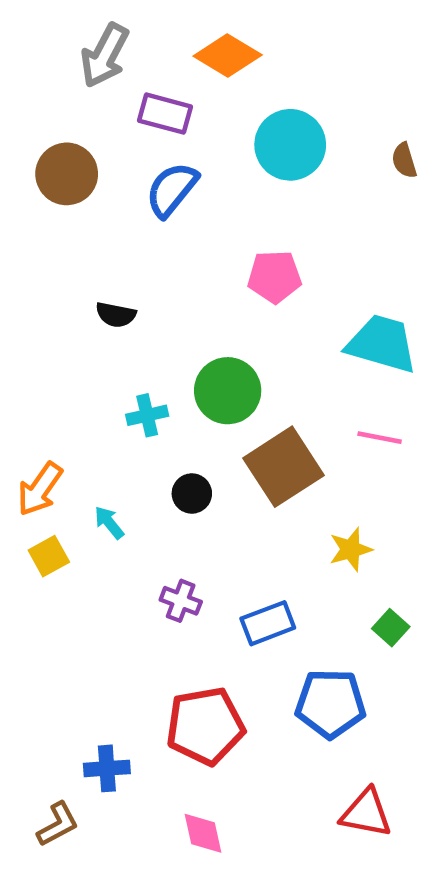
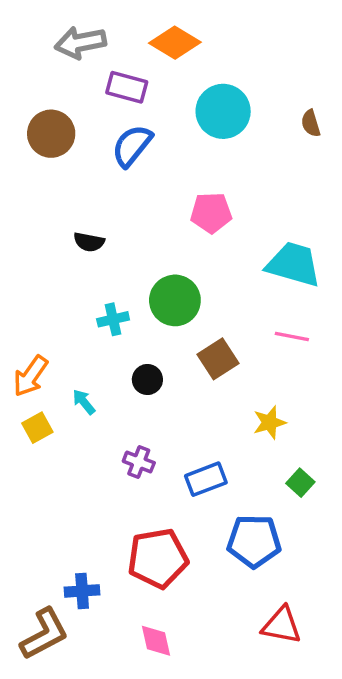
gray arrow: (105, 55) -> (80, 43), turned 51
brown square: (283, 467) -> (218, 359), size x0.7
brown L-shape: (58, 824) -> (44, 634), size x1.5

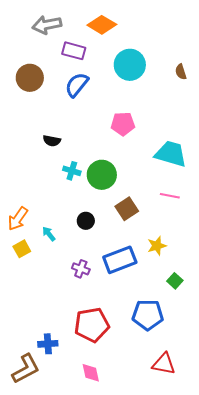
cyan cross: (113, 319) -> (72, 171), moved, turned 30
blue rectangle: (206, 479) -> (120, 260), moved, size x1.4

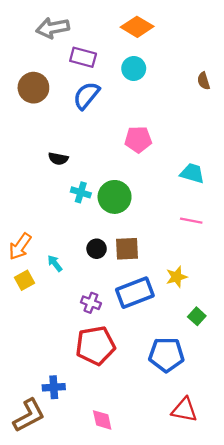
orange diamond: (102, 25) -> (137, 27), moved
cyan circle: (130, 65) -> (134, 68), moved, size x0.7
cyan trapezoid: (171, 154) -> (192, 173), size x0.7
brown square: (127, 209) -> (127, 249), moved, turned 30
red pentagon: (92, 325) -> (95, 346), moved

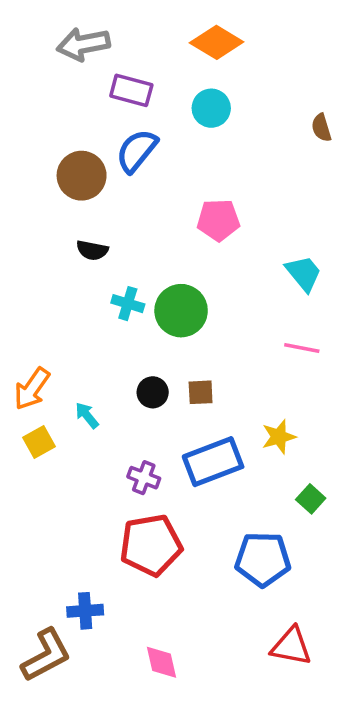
brown circle: (33, 88) -> (82, 176), moved
cyan trapezoid: (192, 173) -> (304, 273), turned 35
brown square: (127, 249) -> (201, 392), size x0.7

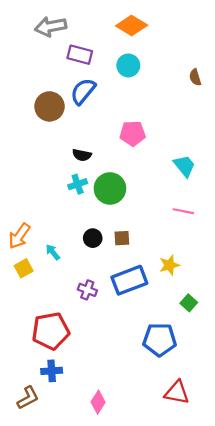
black semicircle: (92, 250) -> (82, 155), moved
cyan cross: (128, 304) -> (78, 184), turned -36
red pentagon: (151, 545) -> (51, 331), moved
brown L-shape: (46, 655) -> (28, 398), size x0.7
pink diamond: (162, 662) -> (98, 402), turned 45

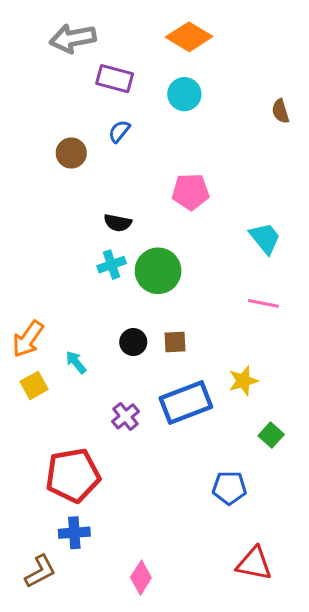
blue semicircle: (83, 91) -> (119, 131), size x0.6
brown circle: (50, 106) -> (71, 153), size x0.7
purple cross: (87, 290) -> (125, 416), turned 30
blue pentagon: (160, 340) -> (229, 488), size x0.7

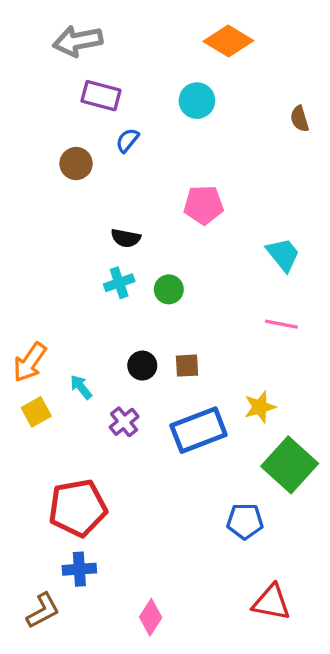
orange diamond: (189, 37) -> (228, 41), moved
purple rectangle: (115, 79) -> (101, 96), moved
green circle: (158, 271) -> (169, 289), size x0.6
purple cross: (125, 416) -> (124, 422), moved
green square: (271, 435) -> (290, 465), size x2.0

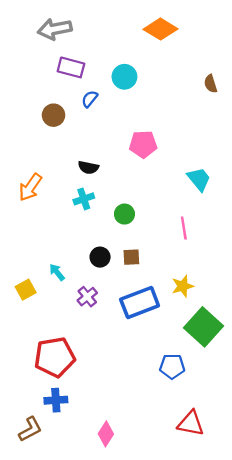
cyan circle: (197, 101) -> (124, 77), moved
green circle: (169, 289) -> (124, 214), moved
pink line: (281, 324) -> (184, 228), moved, turned 70
orange arrow: (30, 362) -> (30, 187), moved

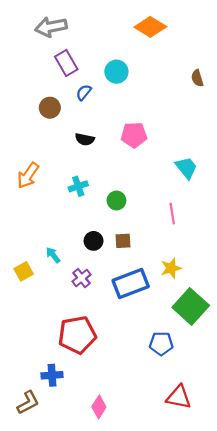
purple rectangle: (71, 67) -> (66, 63), turned 45
black semicircle: (88, 168) -> (85, 139), moved
red pentagon: (55, 357) -> (77, 335), moved

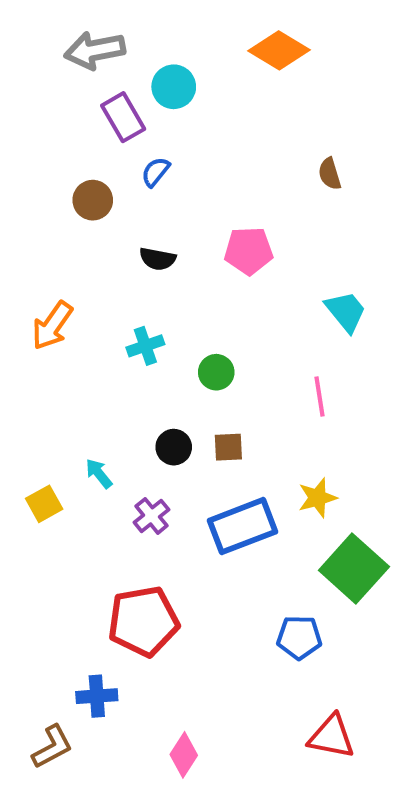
cyan circle: (116, 72) -> (174, 87), moved
brown semicircle: (197, 78) -> (330, 174), moved

